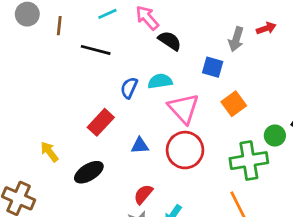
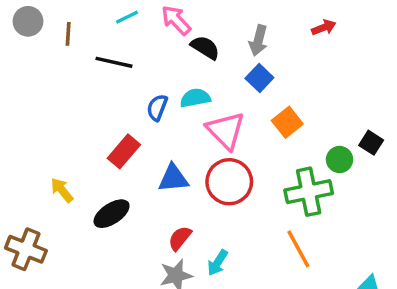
gray arrow: (236, 39) -> (258, 41), moved
blue square: (213, 67) -> (259, 78), turned 30
blue triangle: (140, 146) -> (173, 178), size x1.4

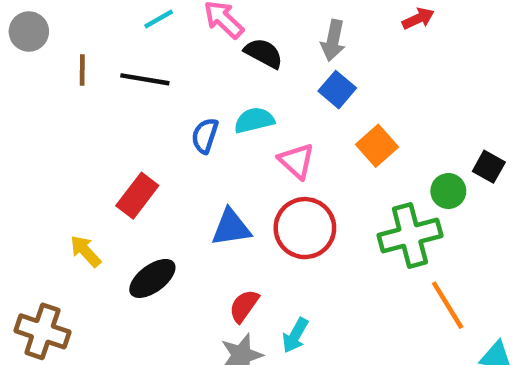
brown line: (68, 34) -> (82, 70), moved
pink triangle: (226, 130) -> (296, 161), size x0.7
red rectangle: (124, 151) -> (137, 196), moved
orange line: (298, 249) -> (448, 305), moved

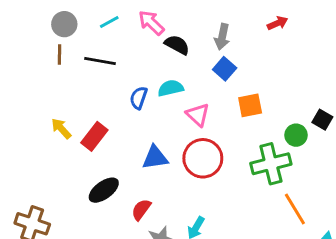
gray circle: (29, 31) -> (64, 24), moved
orange square: (377, 146) -> (250, 105), turned 30
yellow arrow: (85, 251) -> (61, 129), moved
red semicircle: (244, 306) -> (141, 210), moved

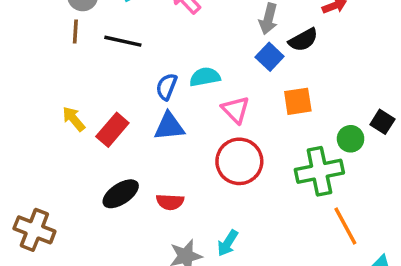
black semicircle: (177, 45) -> (303, 40), moved, turned 120
blue triangle: (155, 158) -> (169, 126), moved
red semicircle: (141, 210) -> (170, 202), moved, turned -125

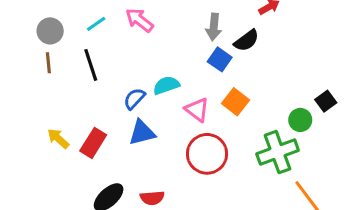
black line: (123, 41) -> (91, 65), turned 68
blue semicircle: (167, 87) -> (134, 99), turned 30
orange square: (298, 101) -> (235, 102), moved, turned -35
black square: (382, 122) -> (326, 101), turned 30

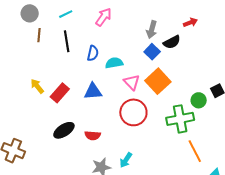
pink arrow: (139, 20) -> (104, 17), turned 78
cyan line: (96, 24) -> (66, 14), moved
gray circle: (50, 31) -> (30, 13), moved
blue semicircle: (134, 99) -> (93, 53), moved, turned 140
orange square: (235, 102) -> (158, 81), size x1.4

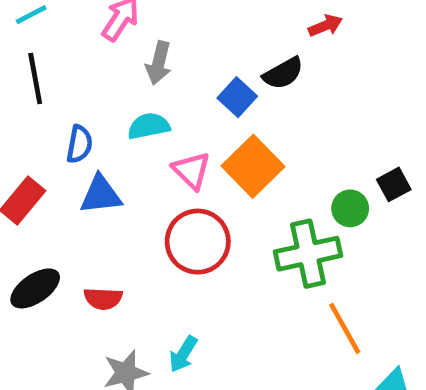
gray arrow: (152, 30) -> (159, 63), moved
blue semicircle: (93, 53) -> (79, 144), moved

